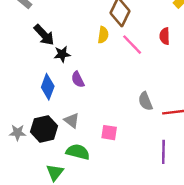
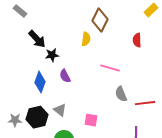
pink line: (132, 45) -> (110, 68), moved, turned -30

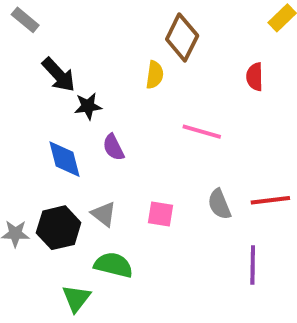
blue diamond: (40, 82) -> (64, 159), turned -35
gray semicircle: (121, 94) -> (219, 204), moved
pink square: (91, 120) -> (161, 214), moved

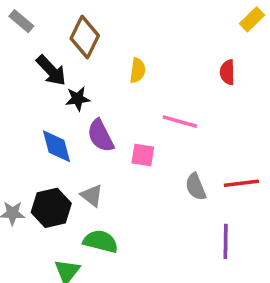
brown diamond: (182, 38) -> (85, 37), moved
purple semicircle: (113, 147) -> (101, 136), size x1.4
pink square: (161, 214) -> (143, 155), moved

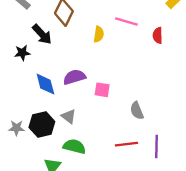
black star: (78, 99) -> (22, 53), moved
pink line: (180, 122) -> (126, 22), moved
purple semicircle: (101, 136) -> (74, 77), turned 100
red line: (241, 183) -> (126, 144), moved

